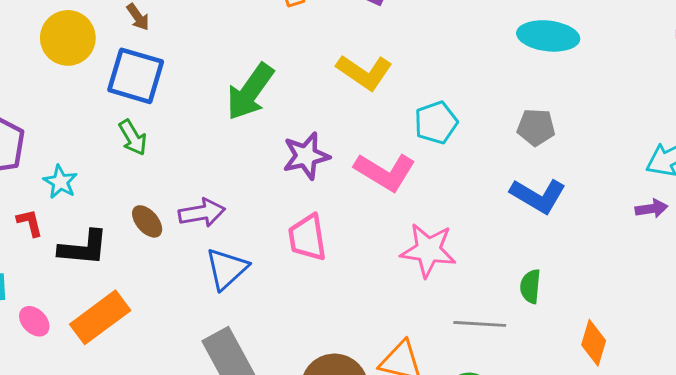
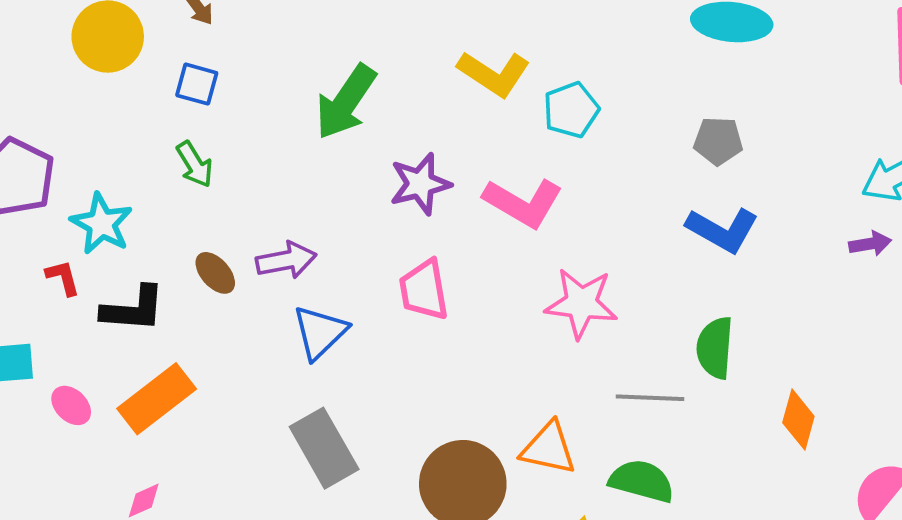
blue square: (136, 76) -> (197, 84), size x0.6
cyan pentagon: (436, 123) -> (571, 110), moved
cyan star: (60, 182) -> (102, 224), size x1.4
green semicircle: (530, 286) -> (715, 348), size x1.4

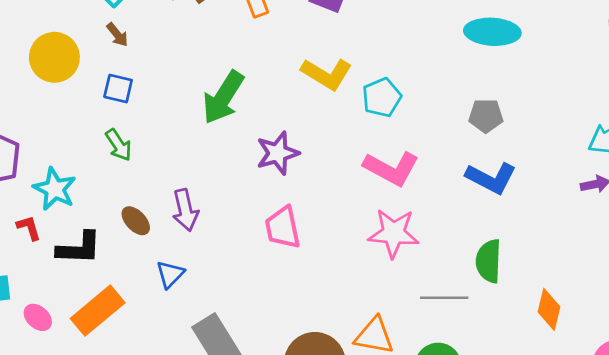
pink L-shape: (523, 203) -> (391, 168), moved
purple arrow: (286, 260) -> (185, 210), turned 90
blue triangle: (320, 332) -> (170, 274), moved, size x0.7

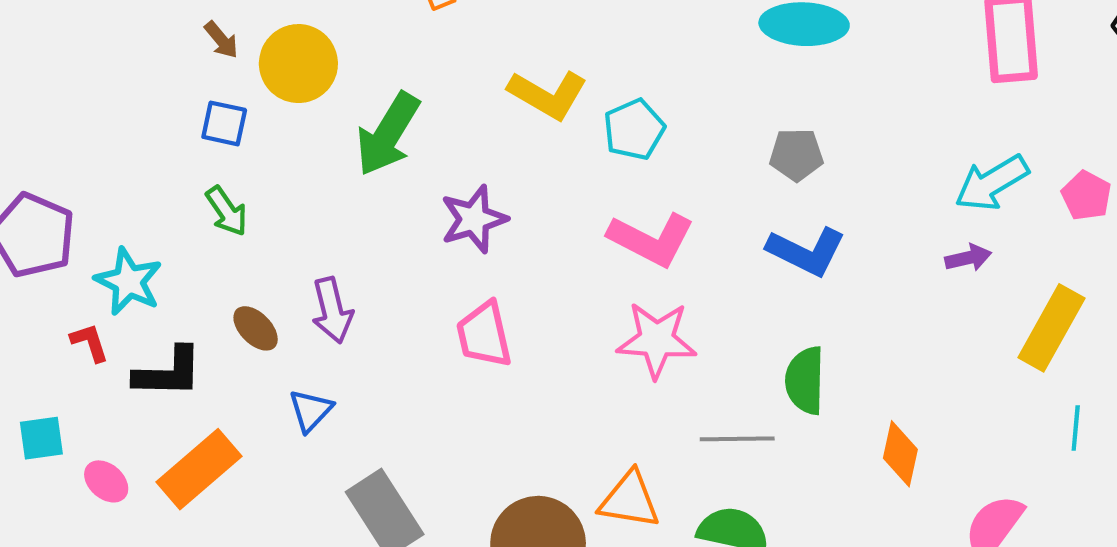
yellow circle: (54, 57) -> (298, 64), moved

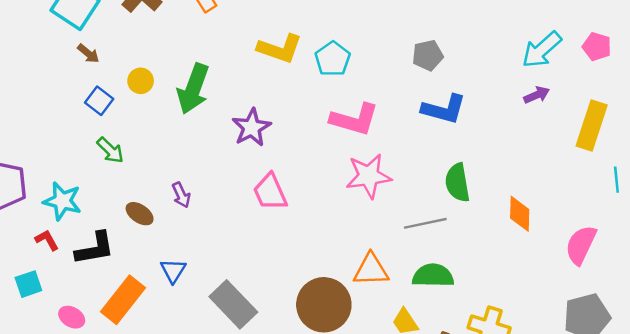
yellow circle: (298, 64) -> (141, 81), moved, size x0.6
blue square: (224, 123) -> (99, 101), turned 36
purple arrow: (332, 310) -> (181, 195), size x0.7
blue triangle: (311, 410) -> (173, 271), moved
cyan square: (41, 438) -> (28, 284), moved

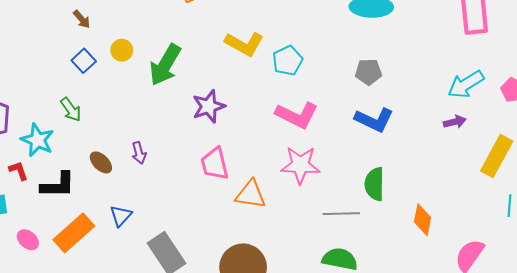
green arrow: (110, 150) -> (71, 109), moved
orange triangle: (371, 270) -> (251, 194), moved

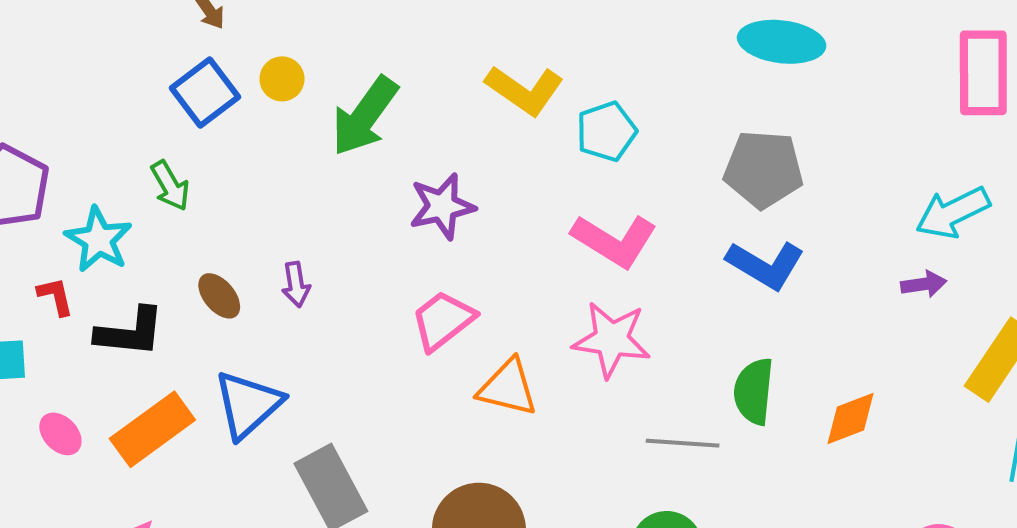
blue square: (84, 61) -> (205, 92), size x1.4
gray pentagon: (368, 72) -> (763, 169), size x1.5
pink trapezoid: (215, 164) -> (443, 320), turned 60
blue triangle: (121, 216) -> (248, 404), size x1.6
orange diamond: (423, 220) -> (851, 418), moved, turned 52

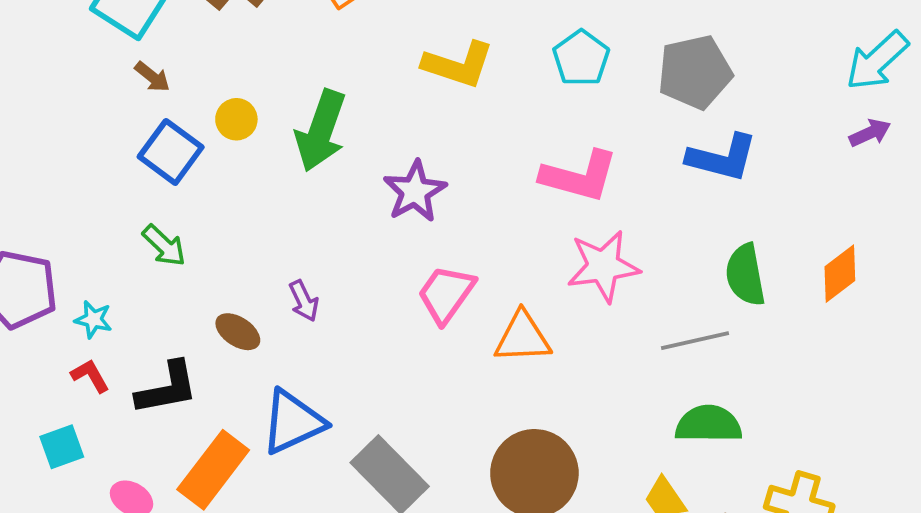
cyan pentagon: (606, 131) -> (581, 58), moved
cyan star: (99, 240) -> (93, 319), moved, size x0.6
blue triangle: (248, 404) -> (293, 422), turned 34

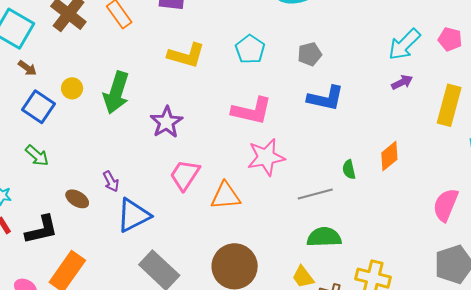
gray pentagon: (695, 72) -> (310, 54), size x0.6
green semicircle: (745, 275) -> (349, 169), moved, size x0.6
blue triangle: (293, 422) -> (133, 215), moved

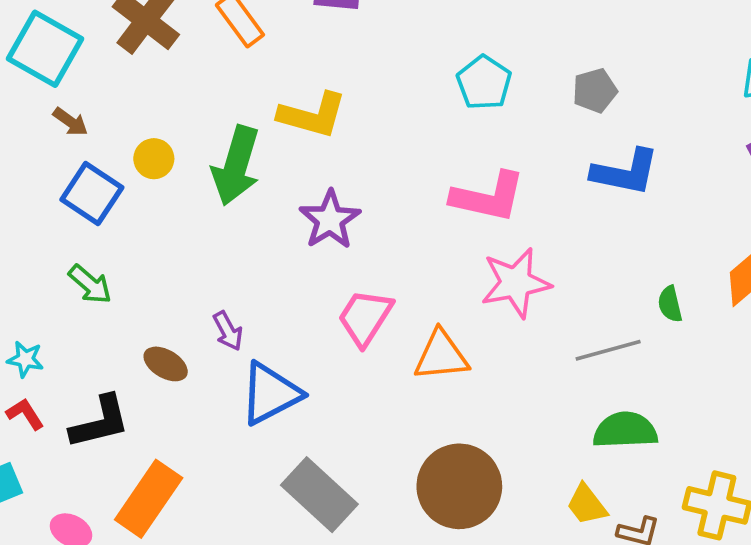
yellow L-shape: (186, 55) -> (312, 115), moved

